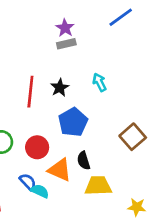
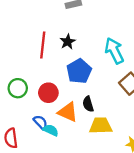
cyan arrow: (99, 82) -> (114, 51), moved, size x1.6

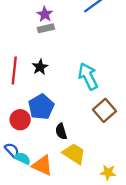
blue pentagon: (79, 71) -> (41, 107), moved
orange triangle: (68, 112) -> (42, 165), moved
yellow trapezoid: (101, 126) -> (74, 154), turned 35

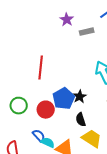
gray rectangle: (46, 28) -> (87, 32), moved
black star: (40, 67) -> (80, 97), moved

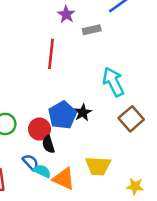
red line: (41, 68) -> (51, 54), moved
black semicircle: (81, 120) -> (48, 144), moved
yellow trapezoid: (92, 139) -> (98, 166), turned 150

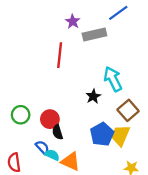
gray rectangle: (92, 30) -> (94, 34), size x1.5
black star: (83, 112) -> (93, 96), moved
blue pentagon: (62, 115) -> (102, 134), moved
yellow trapezoid: (98, 166) -> (120, 135), moved, turned 110

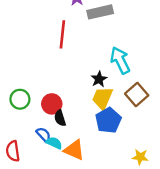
yellow trapezoid: (120, 135) -> (102, 98), moved

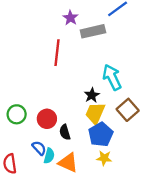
black semicircle: (60, 118) -> (65, 132), moved
cyan semicircle: (54, 143) -> (49, 156), turned 80
yellow star: (140, 157) -> (104, 158), moved

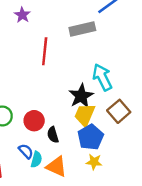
purple star: (70, 18) -> (22, 15), moved
black star: (92, 95) -> (81, 96), size x1.5

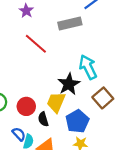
purple star: (22, 15) -> (26, 11), moved
red line: (45, 51) -> (36, 44), turned -55
yellow trapezoid: (85, 115) -> (56, 102), moved

